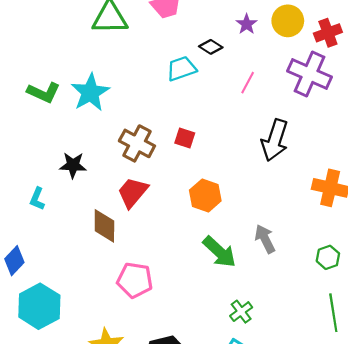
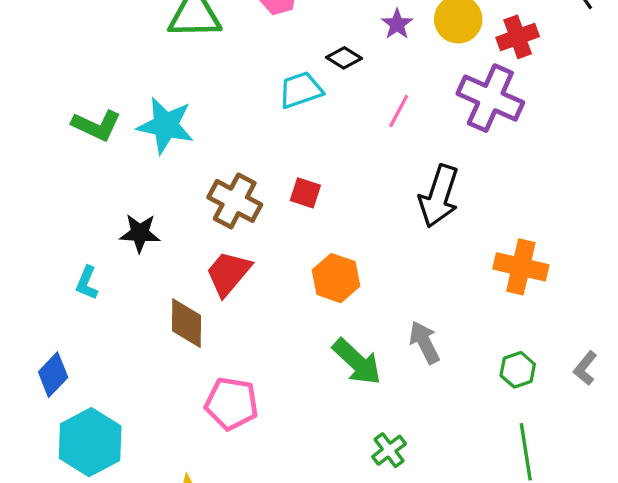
cyan star: (90, 92) -> (166, 125), turned -30

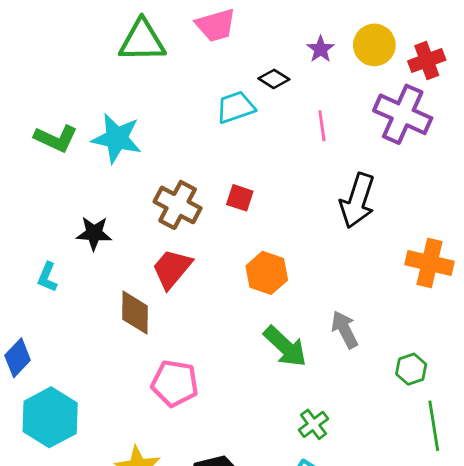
pink line: (399, 111) -> (322, 126), turned -36
green hexagon: (518, 370) -> (411, 369), moved

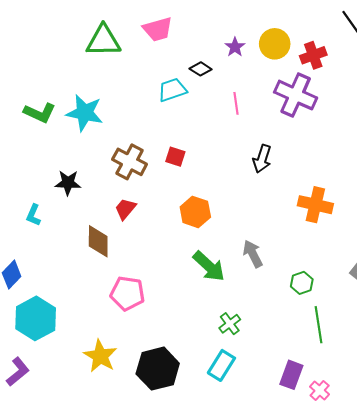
black arrow: (357, 201) -> (262, 159), size x0.7
red trapezoid: (172, 269) -> (125, 209), size x0.7

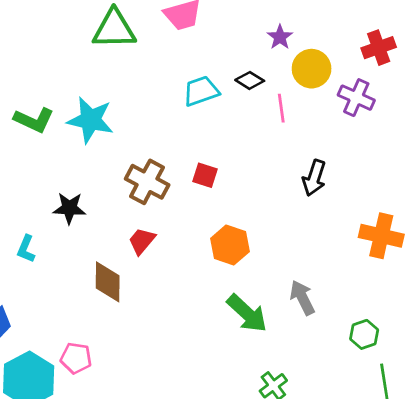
yellow circle: (275, 44) -> (312, 69), moved
black diamond: (201, 69) -> (250, 80), moved
purple cross: (296, 95) -> (356, 98), size x0.7
pink pentagon: (127, 293) -> (76, 358), moved, size x0.7

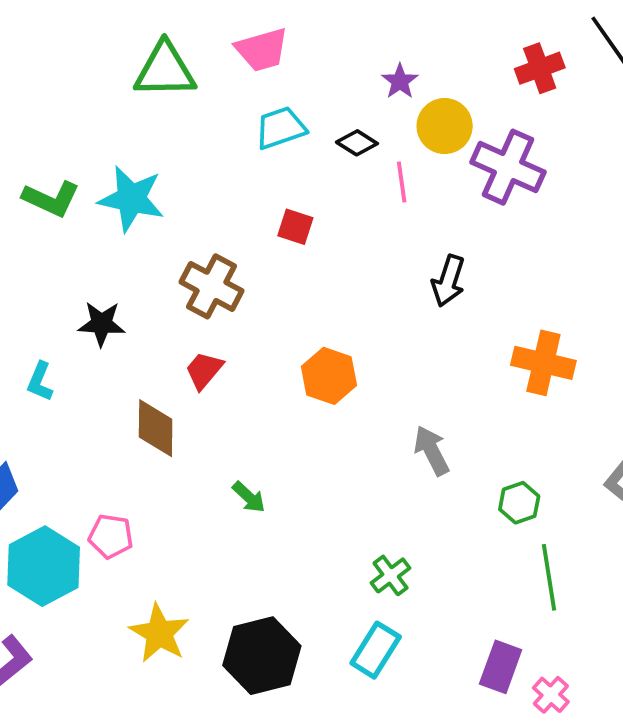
red cross: (379, 48) -> (540, 68), moved
cyan trapezoid: (201, 91) -> (280, 128), moved
purple cross: (356, 98) -> (508, 167), size x1.4
red square: (205, 175) -> (295, 227), moved
green arrow: (247, 313) -> (249, 497), moved, size x0.6

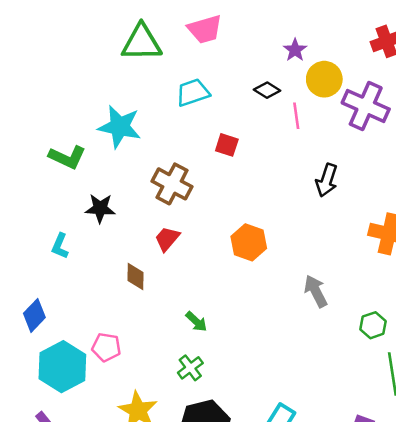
cyan trapezoid: (280, 128) -> (193, 93), moved
green L-shape: (51, 199) -> (67, 157), moved
brown diamond: (156, 428) -> (135, 276), size x0.7
green cross: (391, 575) -> (190, 368), moved

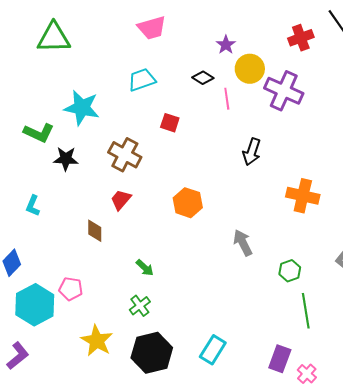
green triangle: (142, 43) -> (54, 38), moved
black star: (100, 208) -> (66, 159), moved

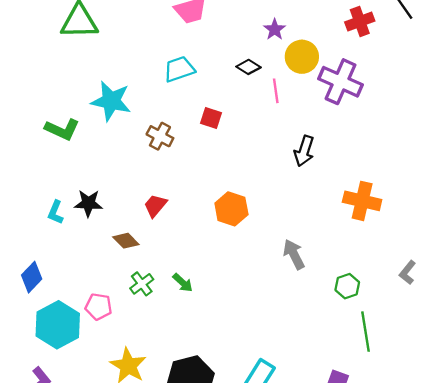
brown cross: (125, 155) -> (160, 136), moved, size x0.7
black star: (66, 159) -> (88, 203), moved
brown diamond: (95, 231) -> (126, 241), turned -45
green cross: (140, 306) -> (142, 284), moved

